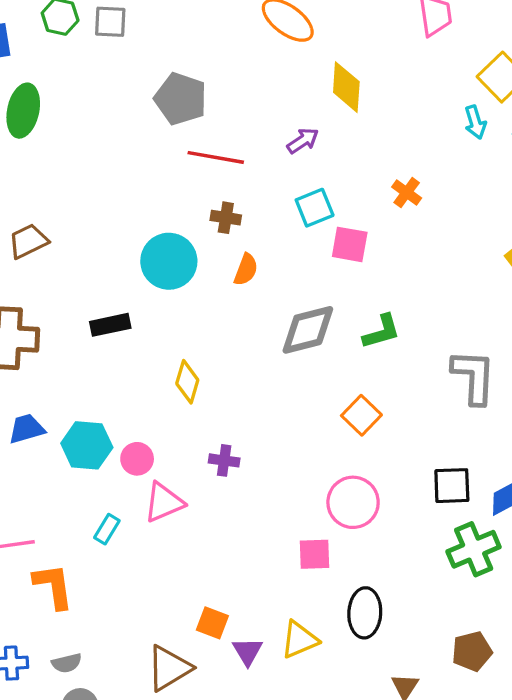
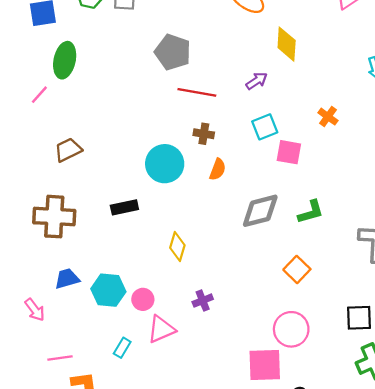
purple cross: (224, 460) -> (203, 301), turned -30
pink square: (315, 554) -> (265, 365), size x1.5

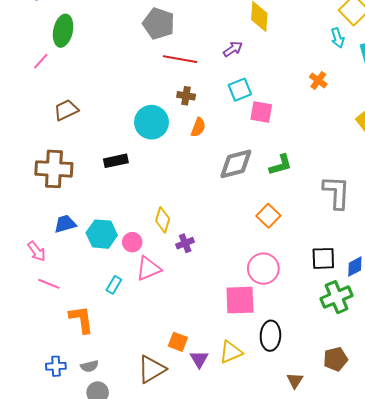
orange cross: (328, 117) -> (318, 80), moved
yellow diamond: (177, 246) -> (163, 220), moved
pink line: (60, 358) -> (49, 284), moved, turned 30

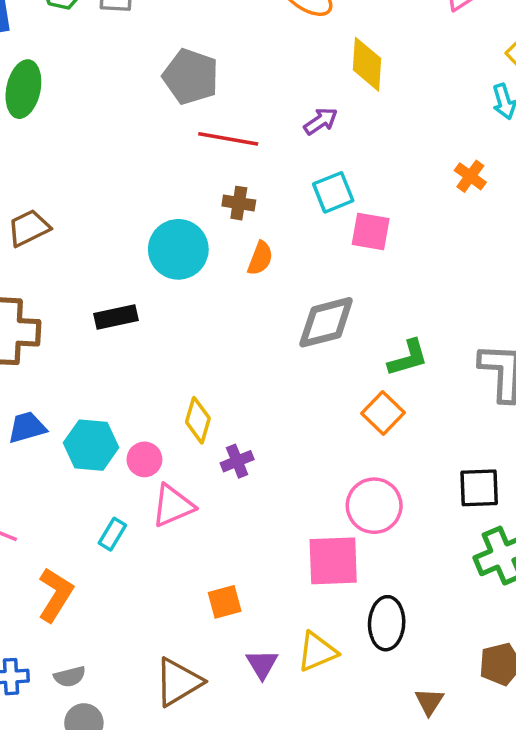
green L-shape: (281, 165) -> (408, 358), moved
orange L-shape: (81, 319) -> (55, 595), turned 40
orange square: (178, 342) -> (225, 602), moved, turned -36

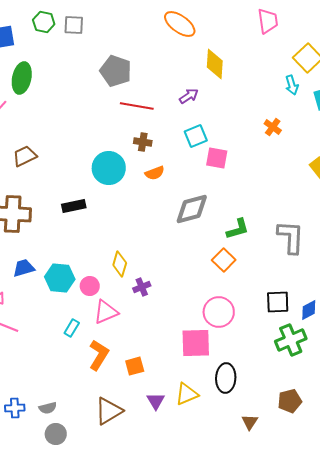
orange semicircle: (260, 258) -> (155, 173), turned 48
orange L-shape: (55, 595) -> (99, 355), moved

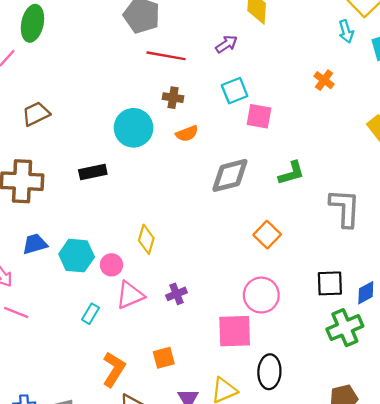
green L-shape: (238, 229) -> (291, 173), moved
purple cross: (142, 287) -> (176, 294), moved
orange L-shape: (99, 355) -> (114, 369), moved

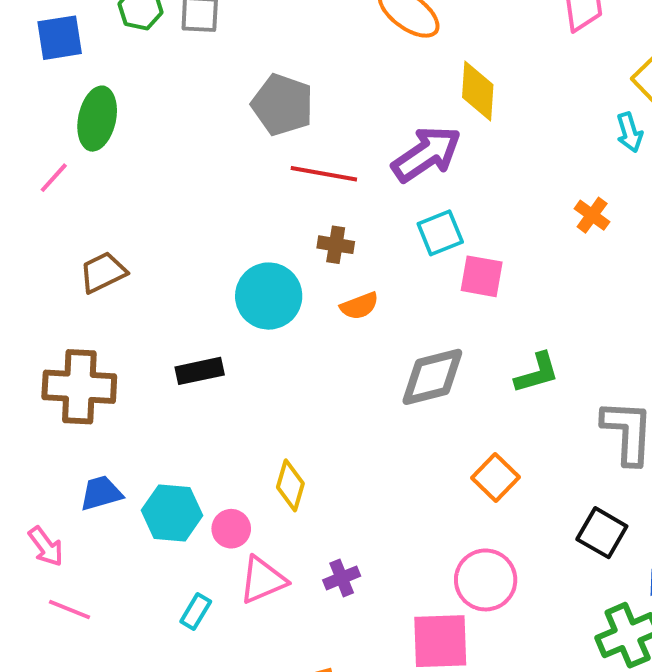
purple arrow: (226, 44) -> (426, 154), size x1.8
black square: (330, 283) -> (602, 533), moved, turned 32

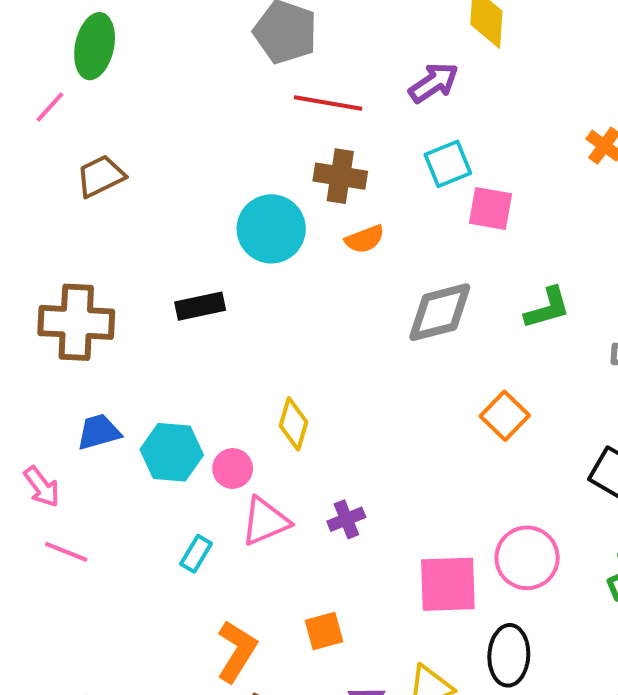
purple arrow: (426, 154) -> (434, 83), size x0.7
brown cross: (336, 245) -> (340, 176), size x1.4
brown trapezoid: (103, 272) -> (101, 176), moved
pink circle: (486, 580) -> (527, 558), moved

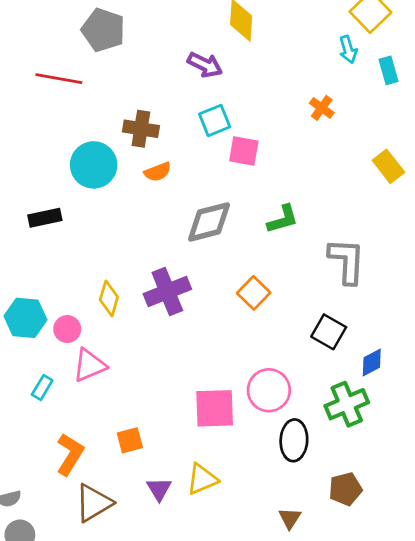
purple arrow: (434, 83) -> (205, 65), turned 60
red line: (328, 103) -> (59, 79), moved
purple cross: (346, 519) -> (167, 291), moved, size x1.8
black ellipse: (509, 655) -> (294, 440), moved

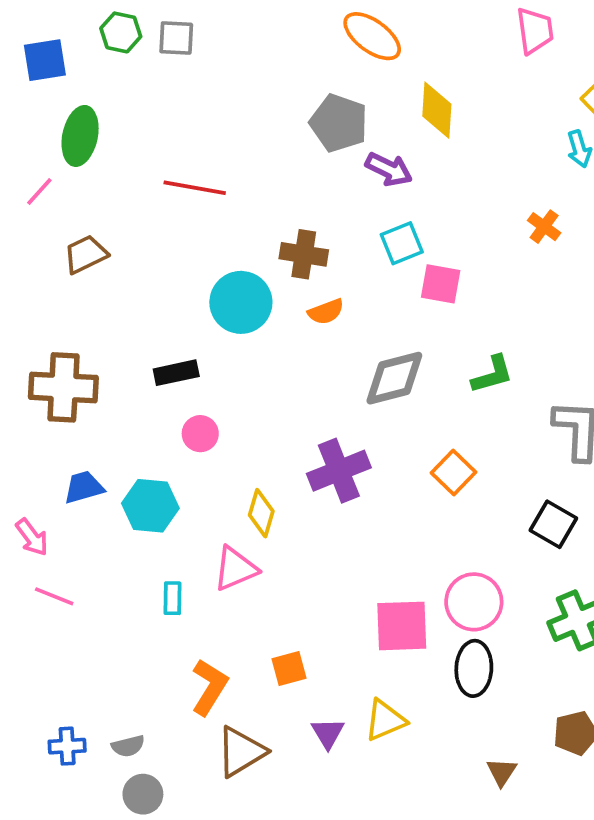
gray pentagon: (103, 30) -> (339, 123), moved
yellow diamond: (109, 298) -> (261, 513), moved
pink circle: (67, 329) -> (200, 434), moved
cyan rectangle: (42, 387) -> (173, 598), turned -30
black ellipse: (294, 440) -> (474, 668), moved

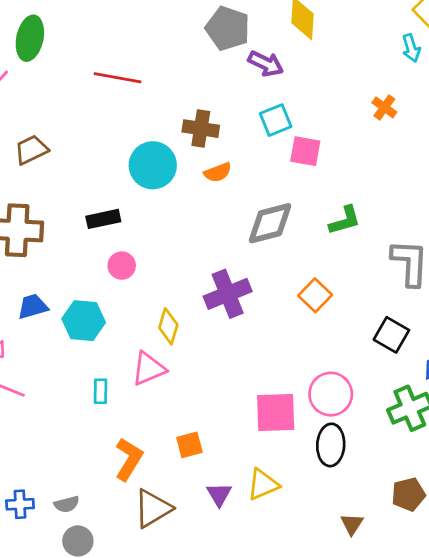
brown trapezoid: (86, 254) -> (31, 150), moved

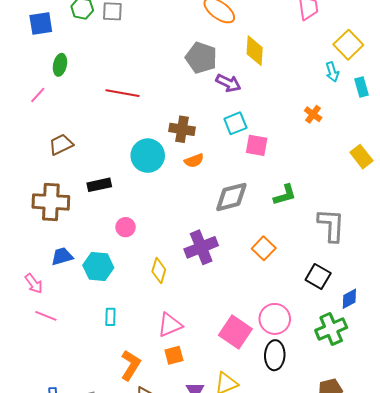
green ellipse: (30, 38) -> (60, 65), size x0.7
black rectangle: (103, 219) -> (99, 185), moved
pink triangle: (149, 369) -> (170, 325), moved
pink square: (276, 412) -> (235, 332), turned 36

